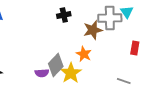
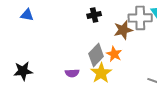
gray diamond: (56, 65) -> (96, 55), moved

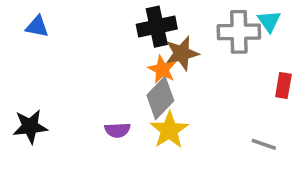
black cross: (94, 15) -> (157, 27), size x1.5
brown star: (123, 30) -> (182, 53), moved
orange star: (114, 54) -> (162, 69), moved

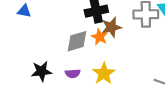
gray diamond: (160, 98) -> (77, 41), moved, turned 30
black star: (30, 127) -> (41, 71), moved

